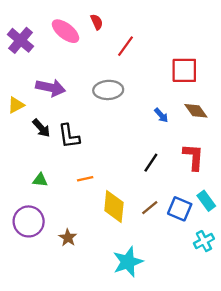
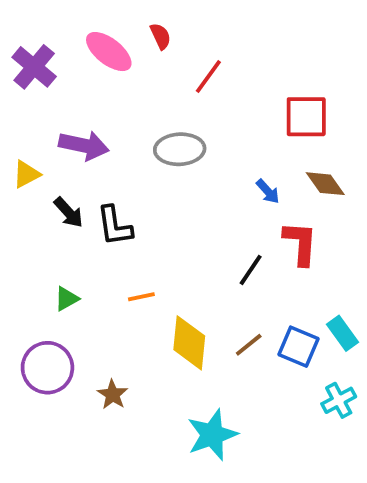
red L-shape: (194, 157) -> (300, 243), moved
green triangle: (40, 180) -> (67, 299), turned -35

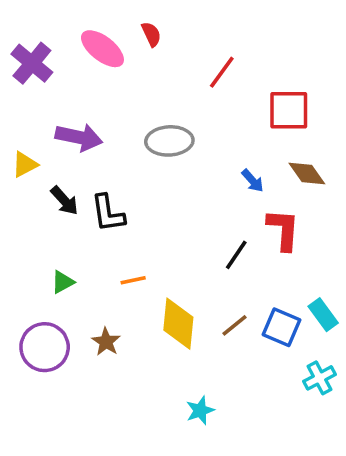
red line: (208, 76) -> (222, 72), moved
brown star: (113, 395) -> (106, 342), moved
cyan star: (212, 435) -> (200, 410), size x0.6

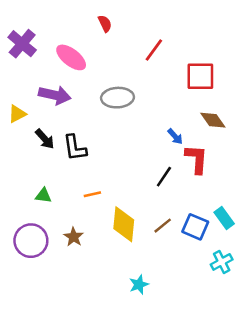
pink ellipse: (102, 49) -> (71, 57), moved
blue arrow: (253, 181) -> (175, 136), moved
green triangle: (63, 282) -> (43, 195), turned 36

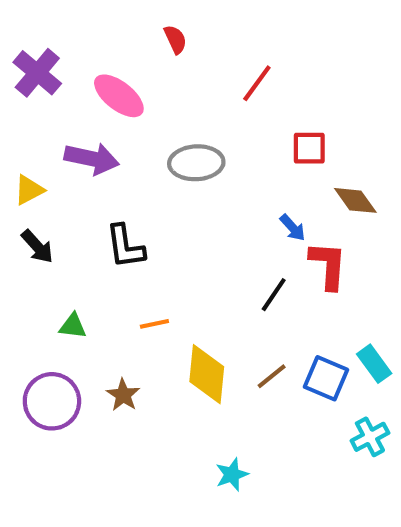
red square: (200, 76) -> (309, 148), moved, size x0.7
black arrow: (45, 139) -> (37, 246), moved

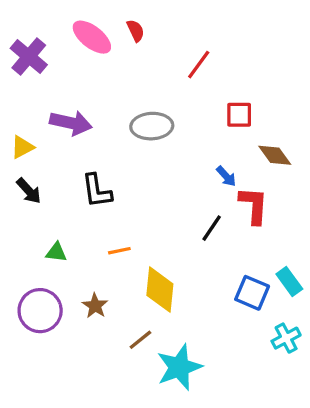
pink ellipse: (119, 96) -> (92, 37), moved
brown line: (272, 376) -> (140, 340), moved
cyan star: (232, 475) -> (179, 367), size x1.8

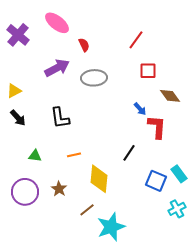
red semicircle: (136, 31) -> (84, 45), moved
red line: (199, 65) -> (136, 40), moved
purple arrow: (71, 123) -> (57, 68), moved, turned -40
black line: (212, 228) -> (129, 153), moved

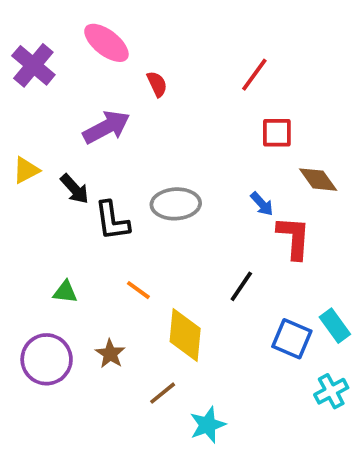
gray ellipse: (94, 78) -> (176, 204), moved
black arrow: (18, 118) -> (75, 189), moved
orange line: (74, 155) -> (138, 290), turned 48
cyan star: (111, 227) -> (208, 425), size x0.7

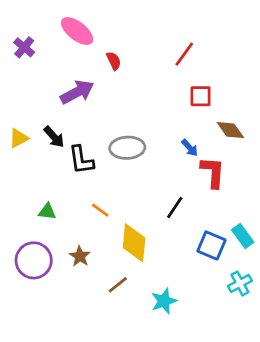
purple cross: (33, 65) -> (24, 47), size x0.7
yellow triangle: (26, 170) -> (19, 138), moved
cyan star: (208, 425) -> (164, 301), moved

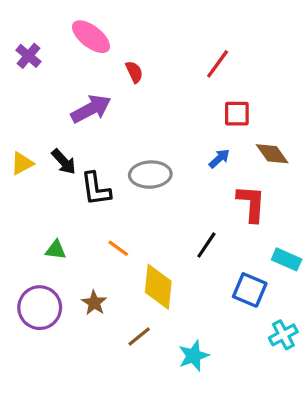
blue arrow: (190, 148) -> (219, 158), moved, turned -90
cyan rectangle: (243, 236) -> (287, 259), moved, turned -30

